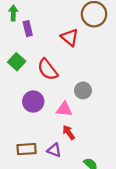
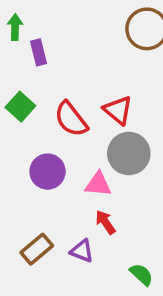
red triangle: (70, 37) -> (118, 110), moved
gray circle: (83, 90) -> (129, 153), size x1.5
brown rectangle: (27, 149) -> (37, 249), turned -36

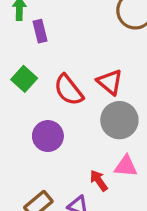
pink triangle: (98, 184) -> (126, 166), moved

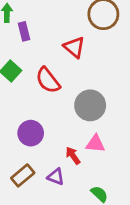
red triangle: (110, 82) -> (74, 47), moved
purple circle: (48, 136) -> (31, 133), moved

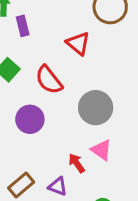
purple circle: (31, 133) -> (30, 119), moved
pink triangle: (95, 144) -> (101, 150), turned 30

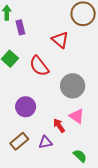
purple circle: (30, 119) -> (26, 107), moved
purple triangle: (58, 186) -> (45, 142), turned -32

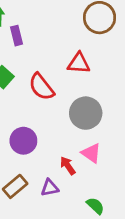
red triangle: (60, 40) -> (79, 63), moved, turned -36

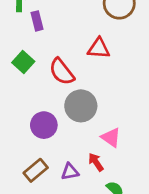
gray circle: (86, 113) -> (81, 106), moved
red arrow: (68, 166) -> (96, 162), moved

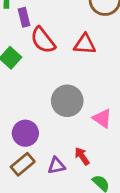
red semicircle: (62, 72) -> (43, 40), moved
purple circle: (44, 125) -> (25, 133), moved
pink triangle: (111, 137) -> (102, 118), moved

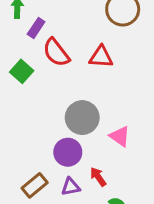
purple rectangle: (24, 17) -> (36, 28), turned 48
purple circle: (25, 133) -> (68, 152), moved

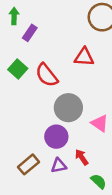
red semicircle: (56, 53) -> (47, 75), moved

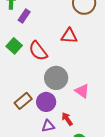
brown rectangle: (29, 164) -> (23, 101), moved

